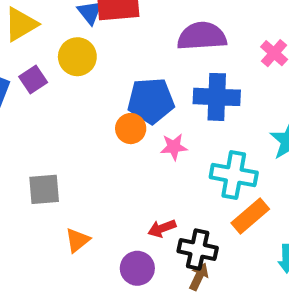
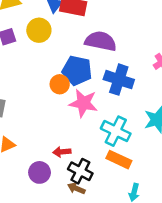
purple semicircle: (202, 36) -> (101, 41), moved
pink star: (174, 147) -> (83, 103), size x1.6
orange rectangle: (250, 216) -> (119, 160), turned 50
brown arrow: (199, 277) -> (76, 188), turned -108

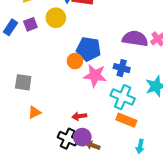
purple semicircle: (101, 41) -> (135, 39), moved
blue cross: (119, 80) -> (122, 68), moved, size x0.7
black cross: (80, 171) -> (68, 139), moved
purple circle: (40, 172) -> (82, 137), moved

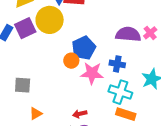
yellow circle: (56, 18) -> (50, 20), size x1.4
purple square: (30, 24) -> (25, 28), size x1.5
blue pentagon: (89, 49) -> (84, 48), turned -30

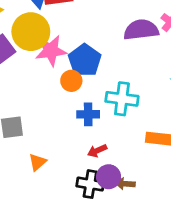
blue cross: (117, 64) -> (88, 114), moved
pink star: (92, 73) -> (51, 51), moved
cyan cross: (120, 92) -> (122, 99), moved

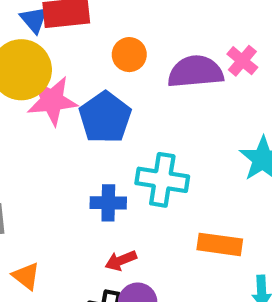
orange circle: (71, 81) -> (129, 55), moved
orange triangle: (37, 162) -> (26, 276), turned -42

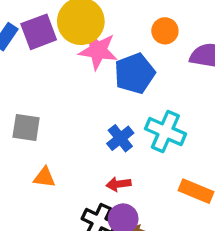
blue cross: (108, 203) -> (120, 138), turned 36
orange triangle: (26, 276) -> (44, 177), turned -45

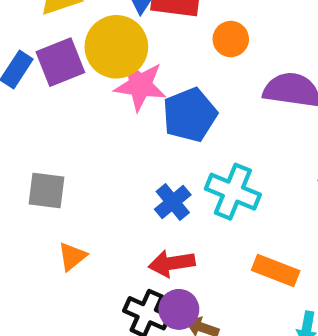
orange circle: (165, 31) -> (231, 39), moved
orange triangle: (44, 177) -> (72, 257), turned -45
red arrow: (119, 184) -> (172, 263), size x1.4

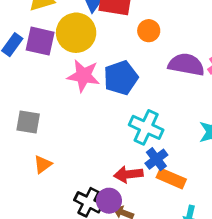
purple square: (60, 62) -> (40, 41), turned 32
pink star: (140, 85) -> (83, 76), moved
blue cross: (173, 202) -> (156, 159), moved
red arrow: (172, 263) -> (128, 174), moved

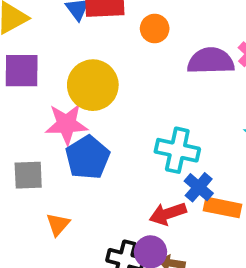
yellow circle: (76, 33) -> (93, 85), moved
pink star: (83, 76) -> (66, 124), moved
blue pentagon: (121, 78) -> (88, 157), moved

